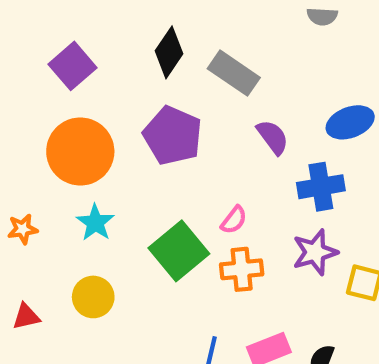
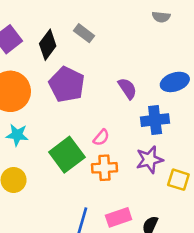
black diamond: (169, 52) -> (48, 45), moved
gray rectangle: (234, 73) -> (84, 33), moved, size x0.7
cyan star: (95, 223) -> (17, 135), turned -30

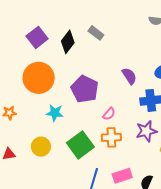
purple pentagon: (67, 85) -> (85, 89), moved
cyan star: (17, 135) -> (55, 113), moved
green square: (67, 155) -> (80, 145), moved

